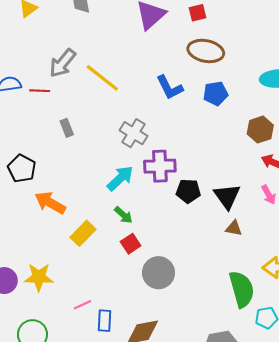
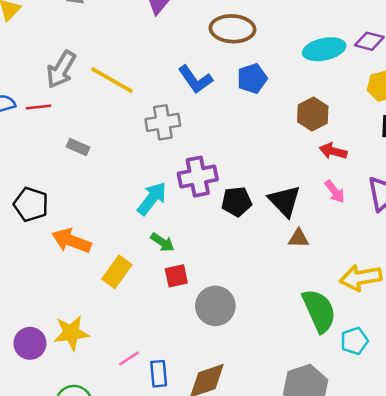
gray rectangle: (67, 128) -> (78, 147), turned -36
gray cross: (133, 133) -> (163, 122), moved, turned -32
red square: (131, 244) -> (176, 276), turned 30

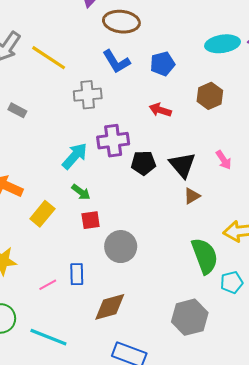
brown ellipse: (232, 29) -> (121, 22), moved
red arrow: (333, 151) -> (160, 110), moved
brown triangle: (299, 238) -> (192, 196), turned -36
blue rectangle: (159, 374) -> (77, 274), moved

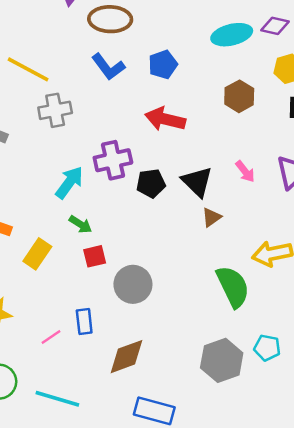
gray cross: (88, 95) -> (55, 110), moved
brown hexagon: (210, 96) -> (239, 96), moved
red arrow: (160, 110) -> (165, 119), size x1.5
cyan pentagon: (232, 282) -> (267, 348), moved, turned 30

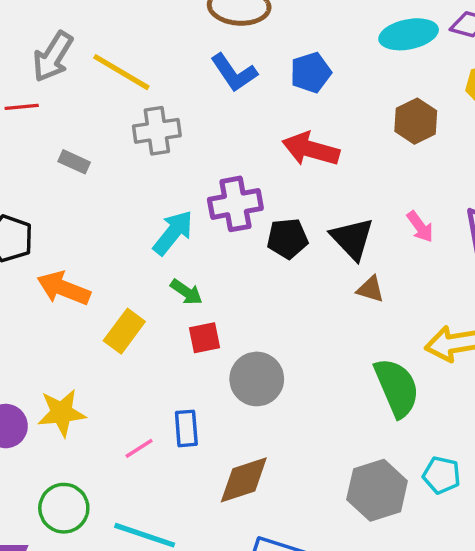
brown triangle: (211, 217) -> (370, 289), turned 50

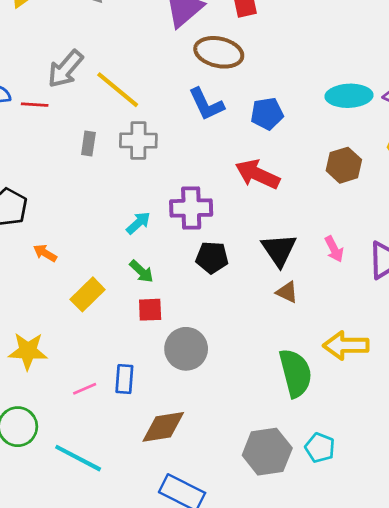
gray rectangle: (74, 162) -> (88, 143), moved, turned 65
cyan arrow: (173, 233) -> (138, 223), size x0.7
black pentagon: (287, 238) -> (212, 257), moved
orange arrow: (64, 288) -> (45, 253), size x0.6

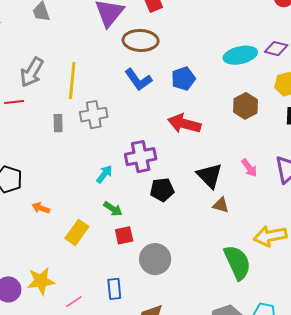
yellow line: (118, 90) -> (72, 80), turned 66
pink line: (85, 389) -> (74, 302), moved

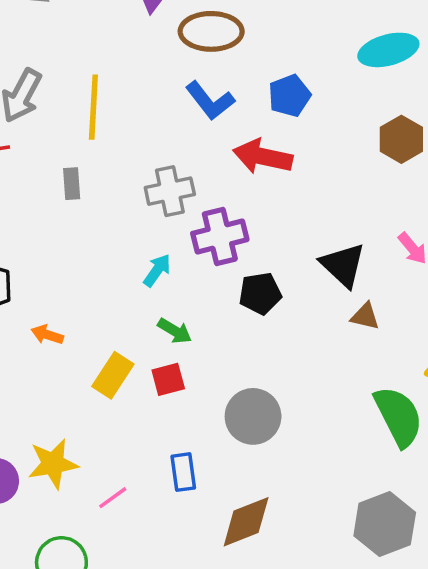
gray cross: (94, 115) -> (170, 191), moved
red arrow: (184, 124) -> (263, 157), moved
red square: (124, 235) -> (168, 379), moved

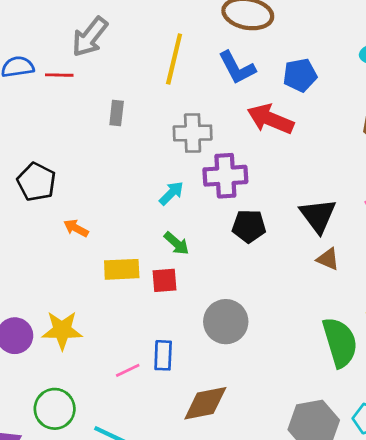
yellow line: (93, 107) -> (174, 59), moved
yellow rectangle: (113, 375) -> (122, 269), turned 44
pink line: (113, 498) -> (128, 370), moved

